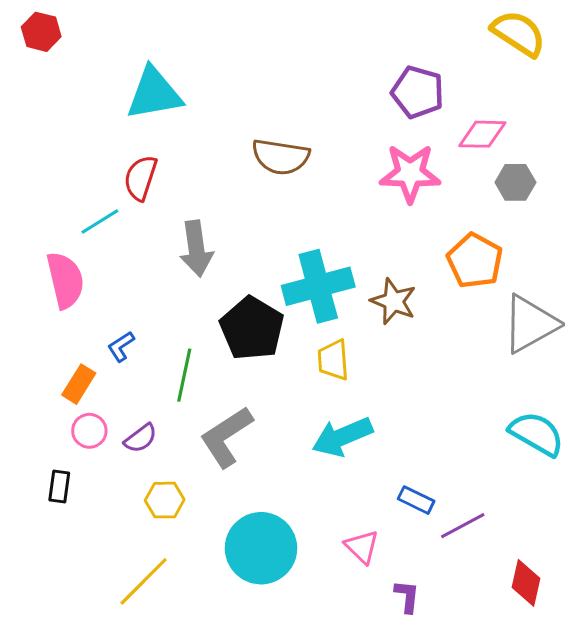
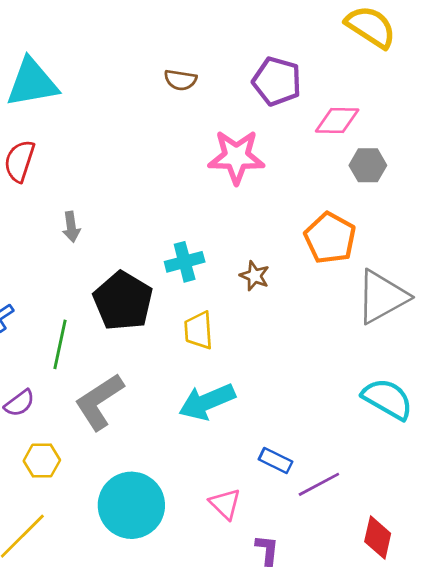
brown semicircle: (281, 157) -> (180, 80), moved, size x0.6
pink star: (410, 173) -> (236, 157), moved
gray arrow: (196, 249) -> (71, 227), size x0.6
cyan cross: (318, 286) -> (185, 262), size x0.6
brown star: (393, 301) -> (255, 276), size x0.7

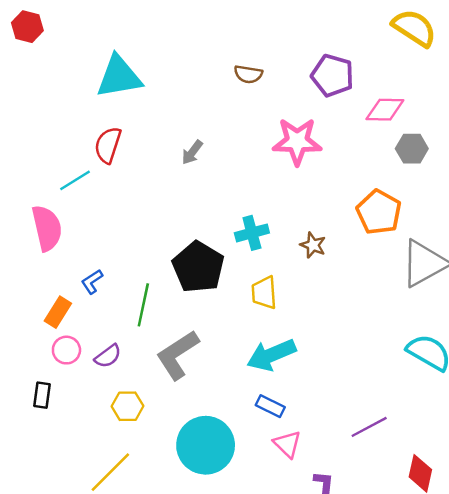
gray arrow: (71, 227) -> (192, 152), moved, turned 45
blue rectangle: (276, 460) -> (270, 406), moved

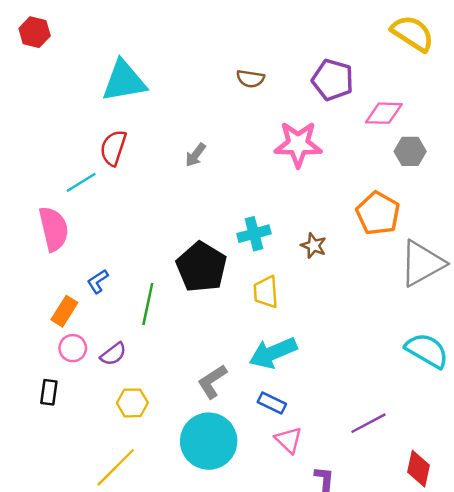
gray L-shape: (177, 355) -> (212, 381), moved, size x0.7

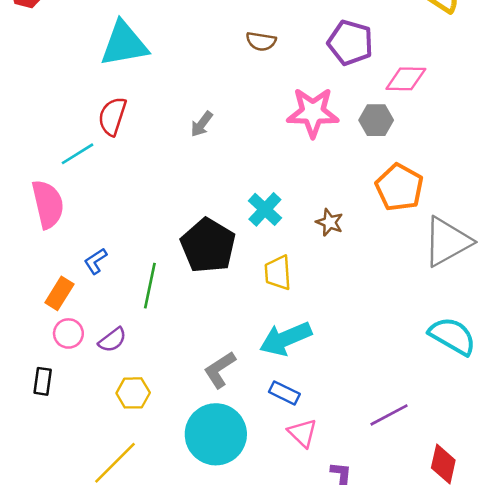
gray hexagon: (410, 151) -> (376, 120), moved
cyan cross: (254, 234) -> (265, 209), turned -32

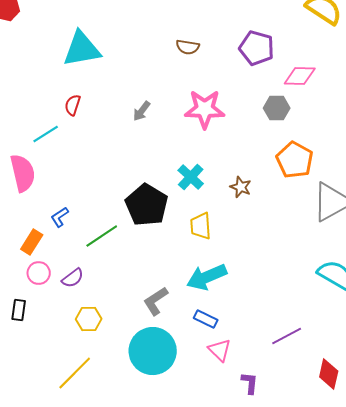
pink star: (313, 112) -> (205, 109), moved
red semicircle: (112, 116) -> (73, 105), size x0.7
green line: (150, 286) -> (102, 236), turned 44

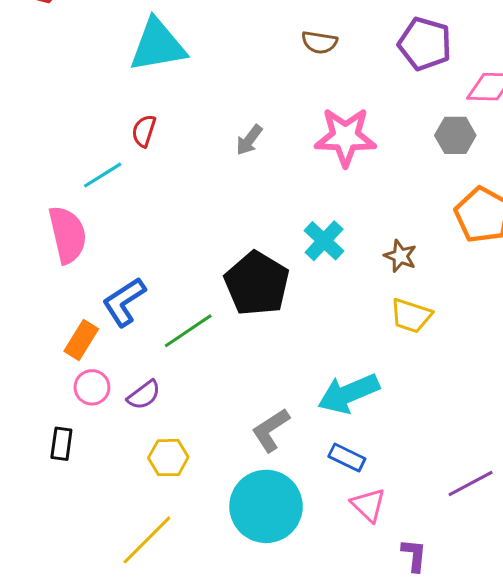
blue L-shape: (60, 217) -> (124, 302), size x1.6
yellow trapezoid: (201, 226) -> (411, 316), moved, turned -68

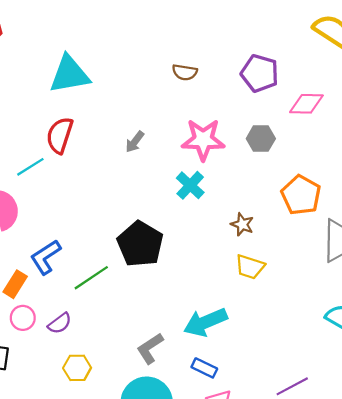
red semicircle: (144, 131) -> (60, 135), size x1.6
gray hexagon: (455, 135) -> (261, 139), moved
cyan cross: (324, 241) -> (190, 185), moved

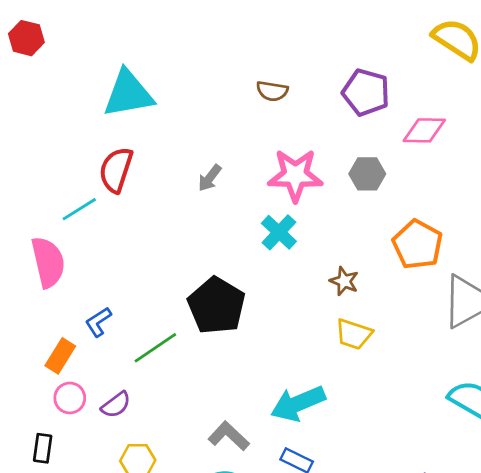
blue L-shape: (46, 257) -> (98, 322), size x0.7
gray L-shape: (150, 348) -> (229, 436), turned 76

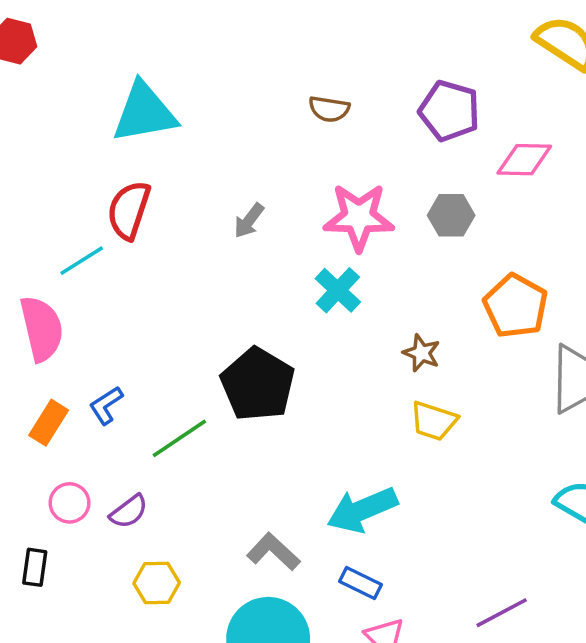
orange rectangle: (60, 356) -> (49, 423), moved

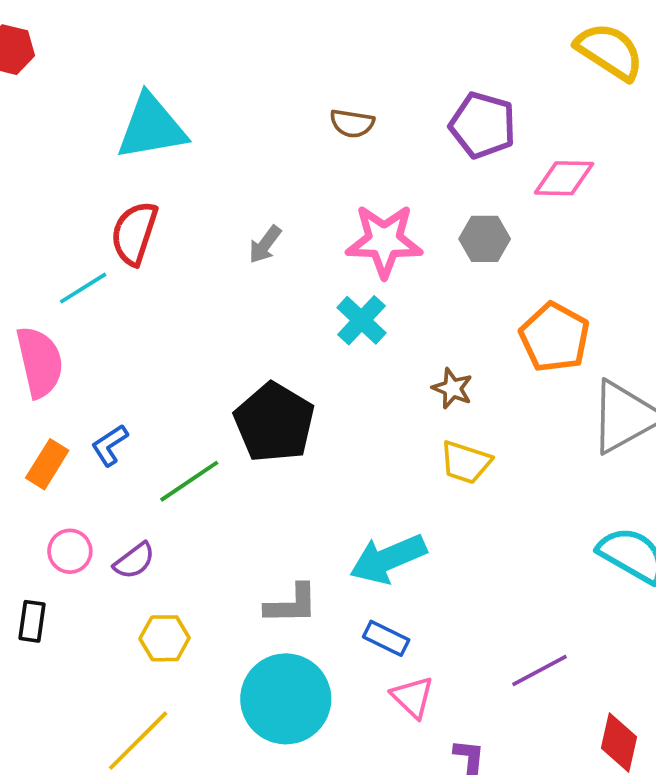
gray L-shape: (273, 552) -> (291, 604), turned 136

